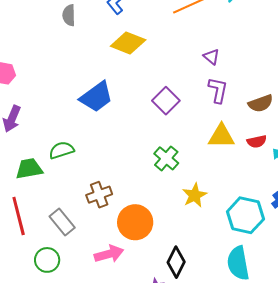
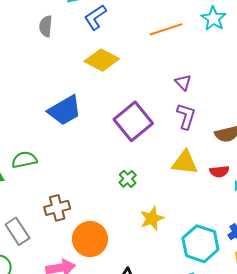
purple square: (166, 101) -> (133, 121), size x1.4
green cross: (166, 158) -> (128, 179), size x0.7

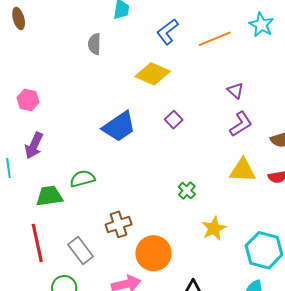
blue L-shape: (95, 17) -> (167, 32), moved
purple L-shape: (186, 116) -> (241, 124), turned 44
purple square: (133, 121) -> (174, 120), moved, size x0.5

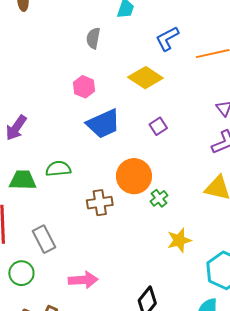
pink hexagon: (28, 100) -> (84, 87), moved
brown cross: (119, 224) -> (100, 203), moved
orange circle: (153, 253) -> (134, 176), moved

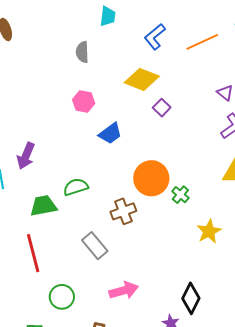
blue trapezoid: (103, 124) -> (110, 133), size x0.7
purple square: (158, 126) -> (162, 108), moved
gray rectangle: (44, 239) -> (95, 246), moved

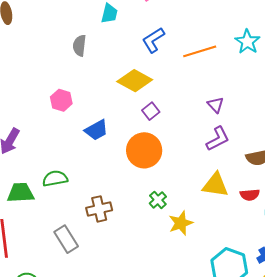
pink hexagon: (84, 101) -> (61, 100), moved
orange circle: (151, 178) -> (144, 150), moved
yellow star: (209, 231) -> (181, 223), moved

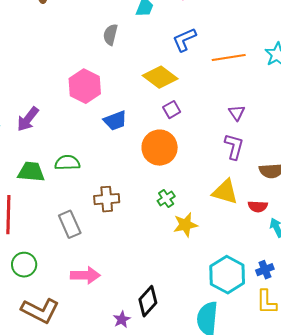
pink hexagon: (61, 100) -> (85, 86), size x1.5
purple L-shape: (218, 139) -> (234, 147), turned -56

